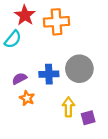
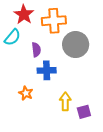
gray circle: (79, 69) -> (76, 45), moved
purple semicircle: (19, 79) -> (36, 50), moved, turned 112

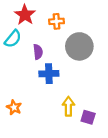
orange cross: (54, 21) -> (56, 21), size x0.6
orange star: (26, 93) -> (14, 107), moved
purple square: (84, 112) -> (88, 117), turned 32

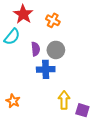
orange cross: (56, 21) -> (53, 20), turned 32
gray circle: (79, 46) -> (56, 50), moved, size x0.7

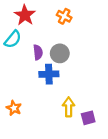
orange cross: (53, 20) -> (64, 16), moved
purple square: (82, 110) -> (88, 118), turned -32

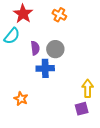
yellow arrow: (69, 107) -> (88, 89), moved
orange star: (14, 108) -> (21, 99), moved

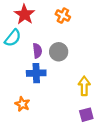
blue cross: (45, 68) -> (36, 73), moved
yellow arrow: (88, 89) -> (84, 86), moved

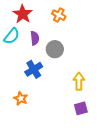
purple semicircle: (37, 51) -> (35, 38), moved
blue cross: (36, 73) -> (34, 69), turned -30

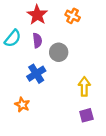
red star: (23, 14) -> (37, 15), moved
orange cross: (59, 15) -> (73, 16), moved

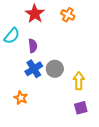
purple semicircle: (37, 40) -> (33, 46), moved
gray circle: (59, 52) -> (55, 69), moved

